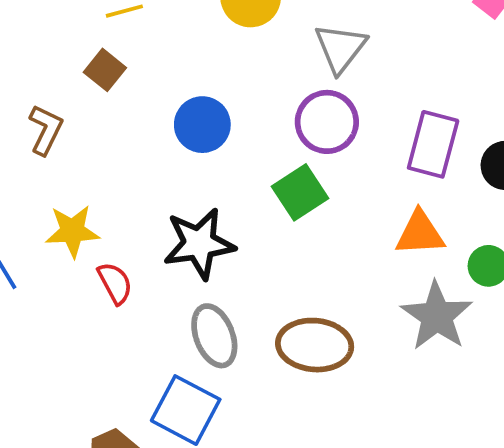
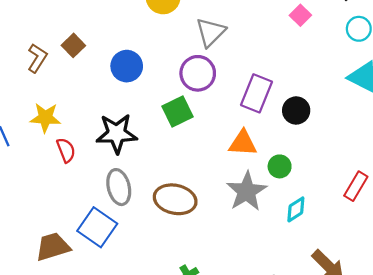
brown square: (105, 70) -> (73, 45), moved

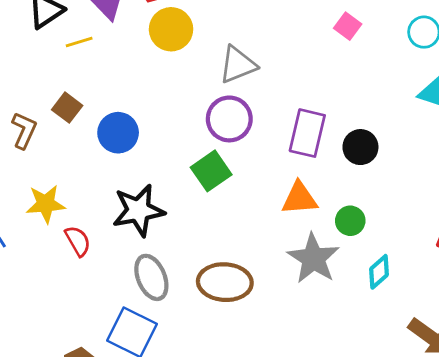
gray triangle: (211, 32) -> (238, 65), turned 32
blue circle: (127, 66) -> (118, 133), moved

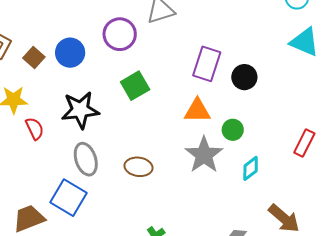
brown square: (67, 108) -> (34, 57), moved
purple circle: (229, 119) -> (120, 34), moved
brown ellipse: (225, 282) -> (139, 167), size x0.7

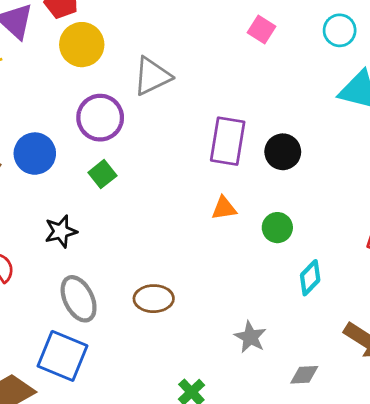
green square: (135, 86) -> (102, 174), moved, size x0.7
black star: (80, 110) -> (61, 231), size x0.6
orange triangle: (197, 111) -> (224, 208), size x0.7
gray star: (204, 155) -> (250, 337), moved, size x0.6

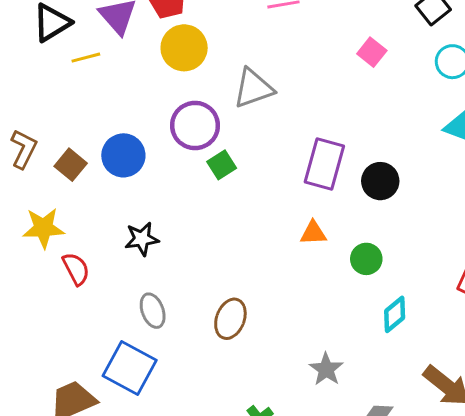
green square: (102, 174) -> (222, 165), moved
gray ellipse: (79, 299) -> (153, 311), size x0.7
brown ellipse: (154, 299) -> (230, 319), turned -75

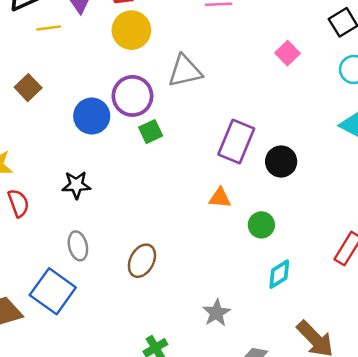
blue circle: (123, 155) -> (92, 116), moved
brown square: (71, 165) -> (28, 88), moved

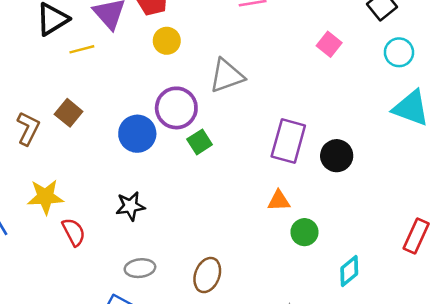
yellow circle: (131, 30) -> (167, 41), size x0.7
green circle: (261, 225) -> (304, 232), moved
gray ellipse: (78, 246) -> (140, 268), turned -76

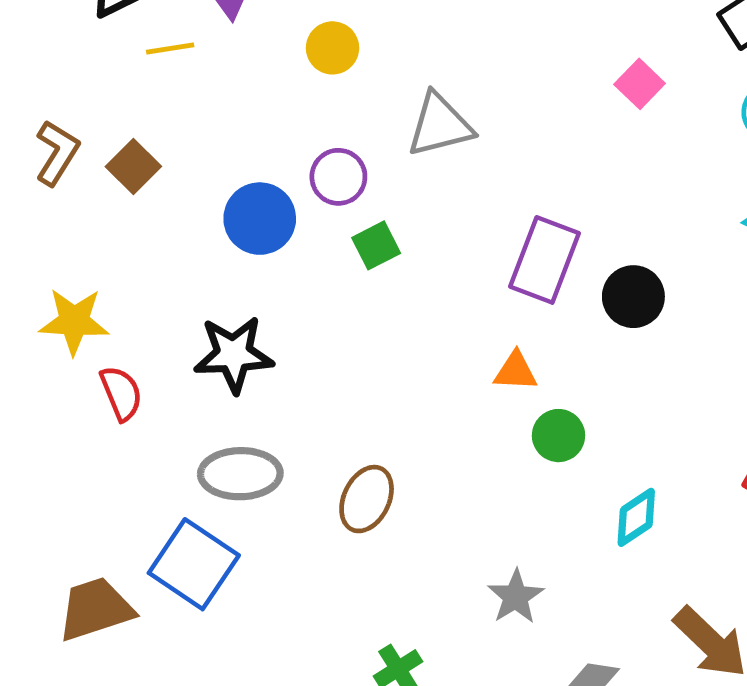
purple circle: (176, 108) -> (338, 177), size x0.7
brown L-shape: (28, 128) -> (57, 153), moved
black star: (130, 206) -> (234, 354), size x1.4
gray ellipse: (140, 268) -> (240, 474), size x1.4

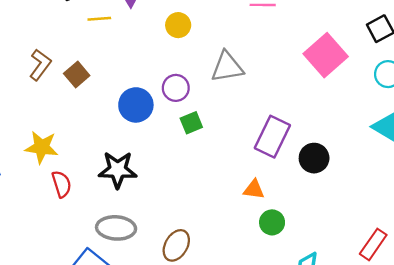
pink square: (640, 84) -> (326, 55), size x1.8

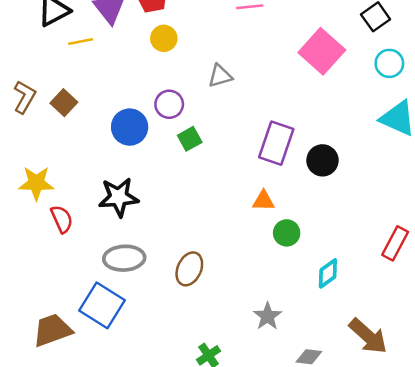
gray triangle: (227, 67) -> (220, 76), size x0.7

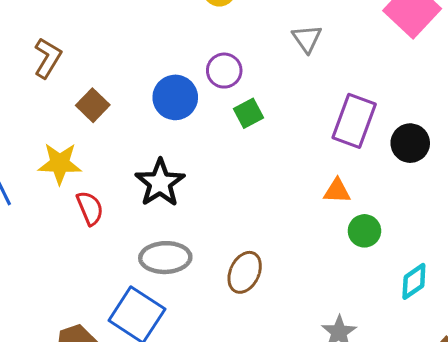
gray triangle: (220, 76) -> (307, 39), moved, turned -50
brown square: (64, 103) -> (93, 105), moved
black star: (119, 197) -> (160, 183), turned -30

